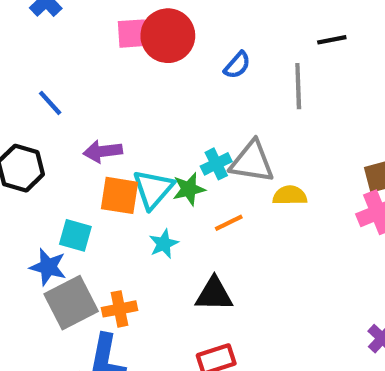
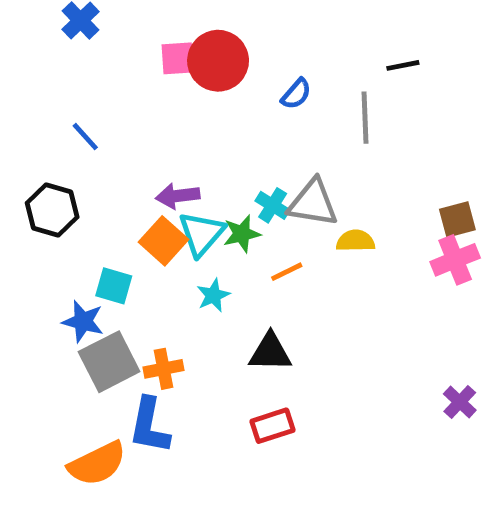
purple arrow: (103, 151) -> (178, 196), moved
cyan cross: (216, 164) -> (273, 205), turned -32
orange square: (119, 195) -> (164, 241), turned 33

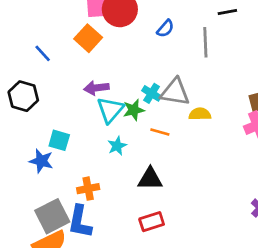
orange square: (164, 241) -> (88, 38), moved
orange line: (287, 272) -> (160, 132), turned 42
gray square: (109, 362) -> (52, 216), moved

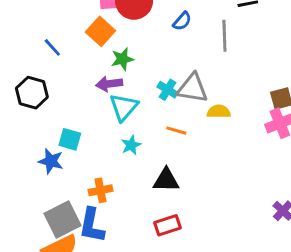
green star: (134, 110) -> (122, 59), moved

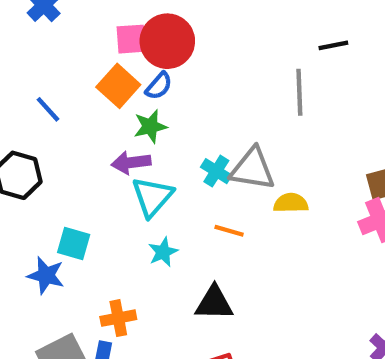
blue semicircle: (182, 21) -> (159, 86), moved

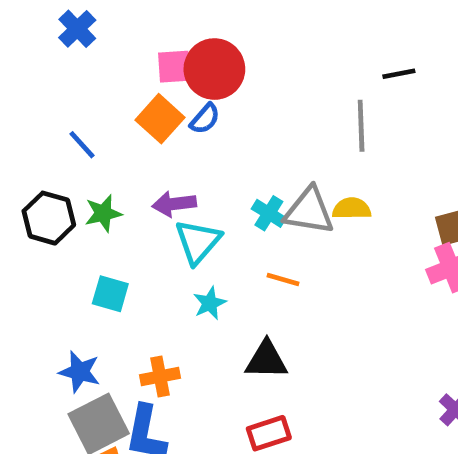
green star: (150, 126) -> (103, 213), moved
yellow semicircle: (291, 203) -> (352, 209), moved
blue star: (46, 275) -> (80, 372), moved

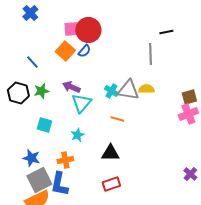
purple arrow: (174, 204) -> (71, 87), turned 30
cyan star: (210, 303) -> (77, 135), moved

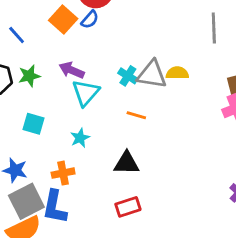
gray line: (150, 54) -> (214, 28), moved

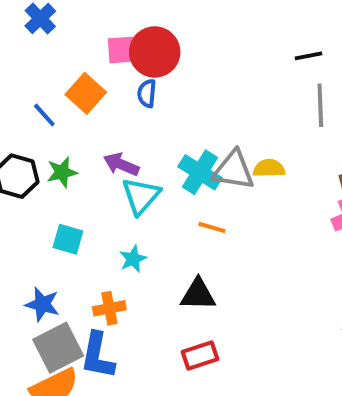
orange square: (63, 19) -> (86, 93), moved
blue semicircle: (90, 19) -> (147, 93), turned 144
cyan cross: (128, 76) -> (200, 172), size x1.5

